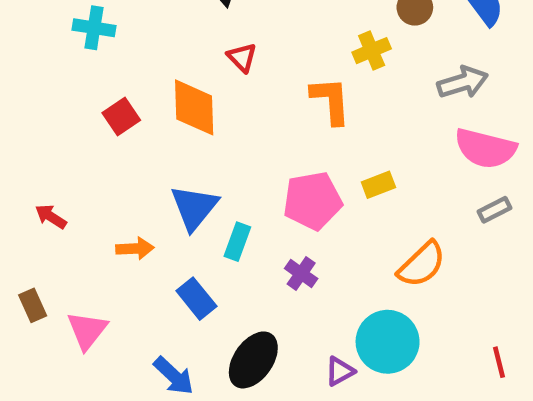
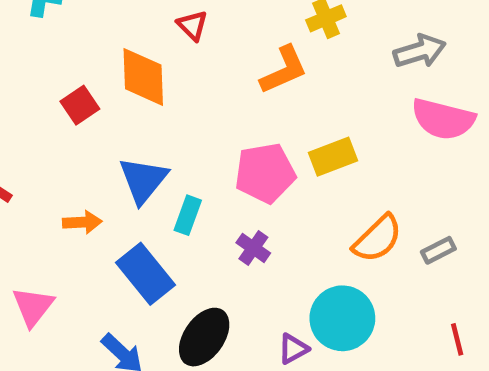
orange L-shape: (331, 101) -> (284, 70), turned 70
red square: (121, 117) -> (80, 105), moved
yellow rectangle: (378, 185) -> (333, 157), size x1.4
gray rectangle: (494, 210) -> (438, 250), moved
blue rectangle: (196, 299) -> (146, 274), size x1.4

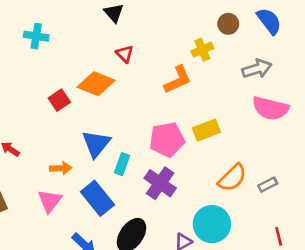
orange diamond: (143, 77) -> (96, 84), turned -66
purple cross: (253, 248) -> (160, 183), size x1.6
pink triangle: (33, 307) -> (50, 201), moved

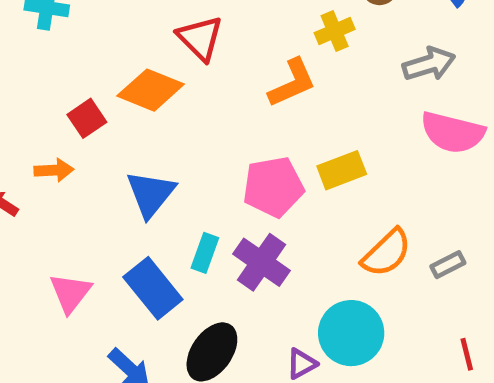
red triangle: (125, 54) -> (200, 38), size x1.5
cyan rectangle: (122, 164) -> (205, 253), moved
orange arrow: (61, 168) -> (54, 170), moved

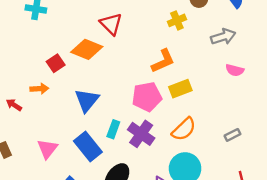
orange L-shape: (292, 83) -> (163, 61), moved
pink semicircle: (453, 132) -> (235, 70), size x0.6
orange semicircle: (387, 253) -> (184, 129), moved

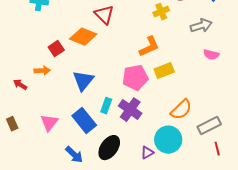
orange semicircle: (184, 129) -> (181, 110), moved
gray rectangle: (232, 135) -> (209, 126), moved, size x1.6

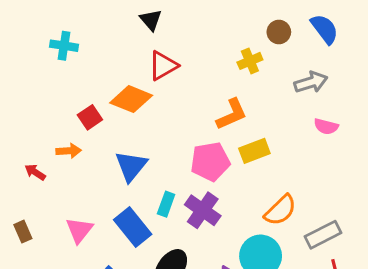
red triangle: (104, 15) -> (163, 66), turned 45

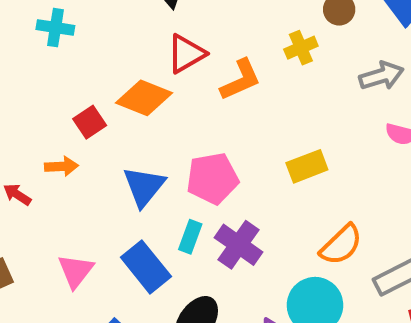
orange L-shape: (232, 114) -> (241, 80), moved
pink pentagon: (210, 162) -> (212, 178), moved

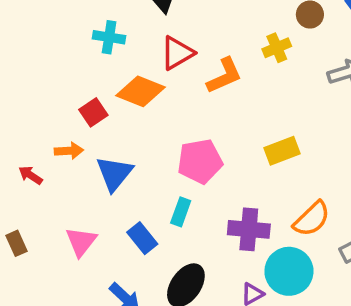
cyan cross: (55, 28) -> (109, 37), moved
blue triangle: (144, 186) -> (114, 173), moved
purple cross: (239, 245) -> (249, 229), moved, turned -30
blue rectangle: (146, 267) -> (142, 238), size x0.7

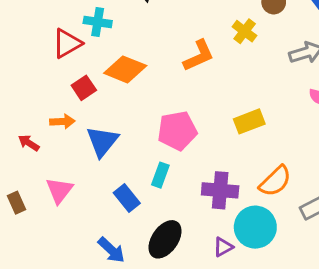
yellow cross: (277, 48) -> (245, 31), turned -30
red triangle: (177, 53) -> (67, 43), moved
pink triangle: (81, 242) -> (59, 190), moved

